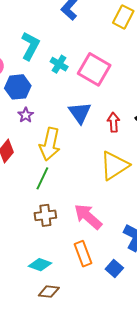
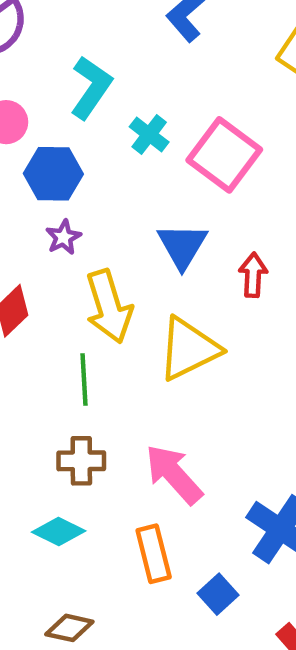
yellow arrow: (50, 144) -> (109, 307), turned -36
yellow triangle: (114, 166) -> (189, 349), moved
green line: (42, 178) -> (84, 380), turned -35
cyan diamond: (40, 265) -> (59, 532), moved

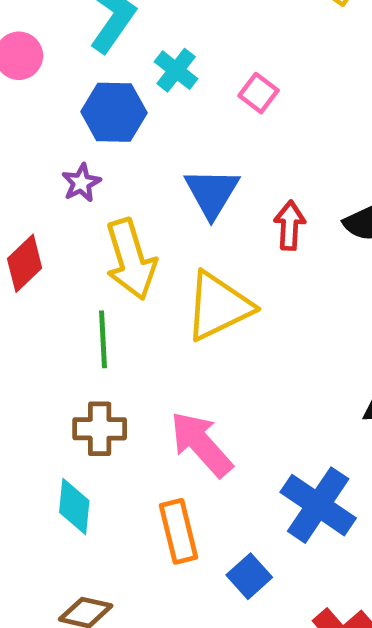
pink square: (224, 155) -> (259, 93), size x0.5
blue hexagon: (53, 174) -> (114, 112), moved
cyan diamond: (59, 532) -> (74, 506), turned 69

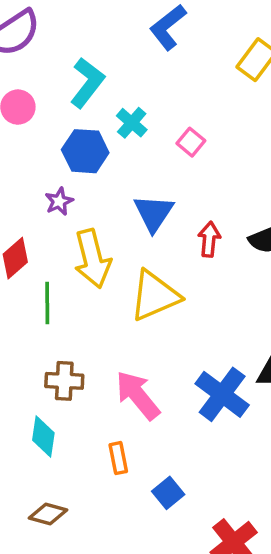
green line: (103, 339) -> (47, 303), moved
blue cross: (318, 505) -> (222, 394), moved
orange rectangle: (178, 531) -> (118, 458), size x0.7

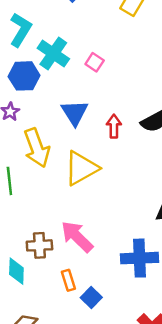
cyan cross: (132, 123) -> (53, 53), size x1.5
brown cross: (64, 381) -> (39, 245), moved
blue cross: (222, 394) -> (140, 258), moved, turned -33
blue square: (168, 493) -> (91, 298), moved

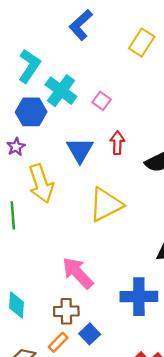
red arrow: (114, 126) -> (117, 143), moved
yellow triangle: (81, 168) -> (106, 205), moved
brown cross: (39, 245) -> (66, 311), moved
orange rectangle: (68, 280) -> (58, 342), moved, turned 60

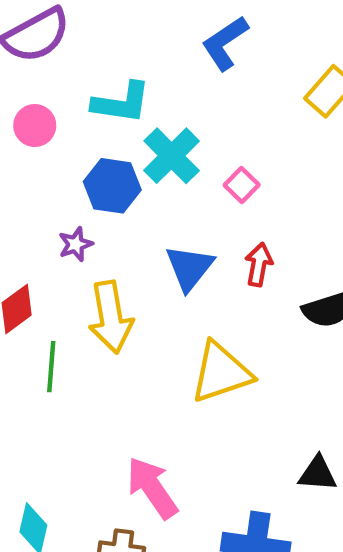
cyan L-shape: (29, 66) -> (121, 103), turned 56

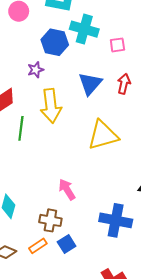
cyan cross: (172, 156) -> (84, 29), turned -32
pink square: (242, 185) -> (117, 45), turned 35
pink arrow: (152, 488) -> (67, 189), size x0.7

